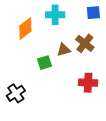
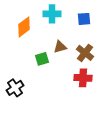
blue square: (93, 13) -> (84, 19), moved
brown cross: (85, 43) -> (85, 53), moved

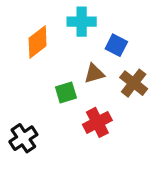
blue square: (84, 19) -> (116, 45), moved, turned 32
red cross: (83, 78) -> (97, 122), moved, turned -30

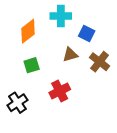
green square: (66, 92) -> (32, 65), moved
red cross: (97, 122) -> (60, 91), moved

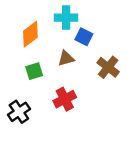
blue square: (87, 34) -> (84, 37), moved
brown triangle: (70, 55) -> (66, 58), moved

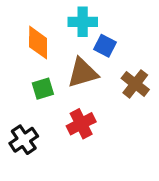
orange diamond: (30, 34) -> (38, 43), turned -52
brown triangle: (66, 58) -> (83, 73), size x1.5

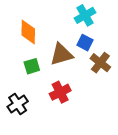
cyan cross: (83, 22) -> (85, 15), moved, turned -30
blue square: (105, 46) -> (85, 43), moved

